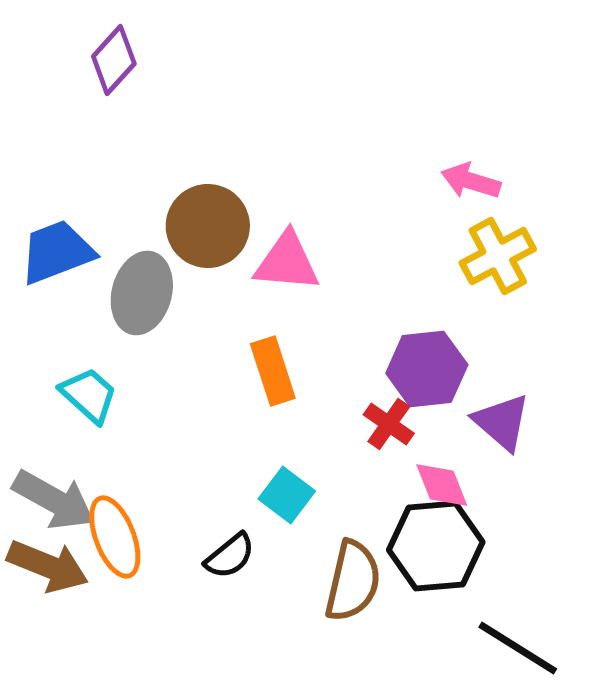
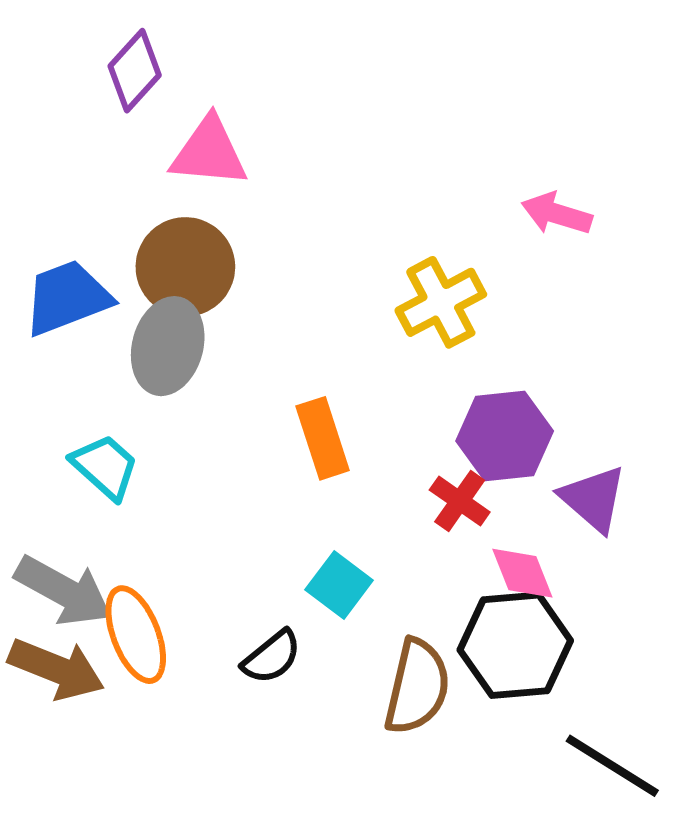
brown circle: (208, 226) -> (185, 267), moved
yellow cross: (498, 256) -> (441, 302), moved
pink triangle: (287, 262) -> (209, 152), moved

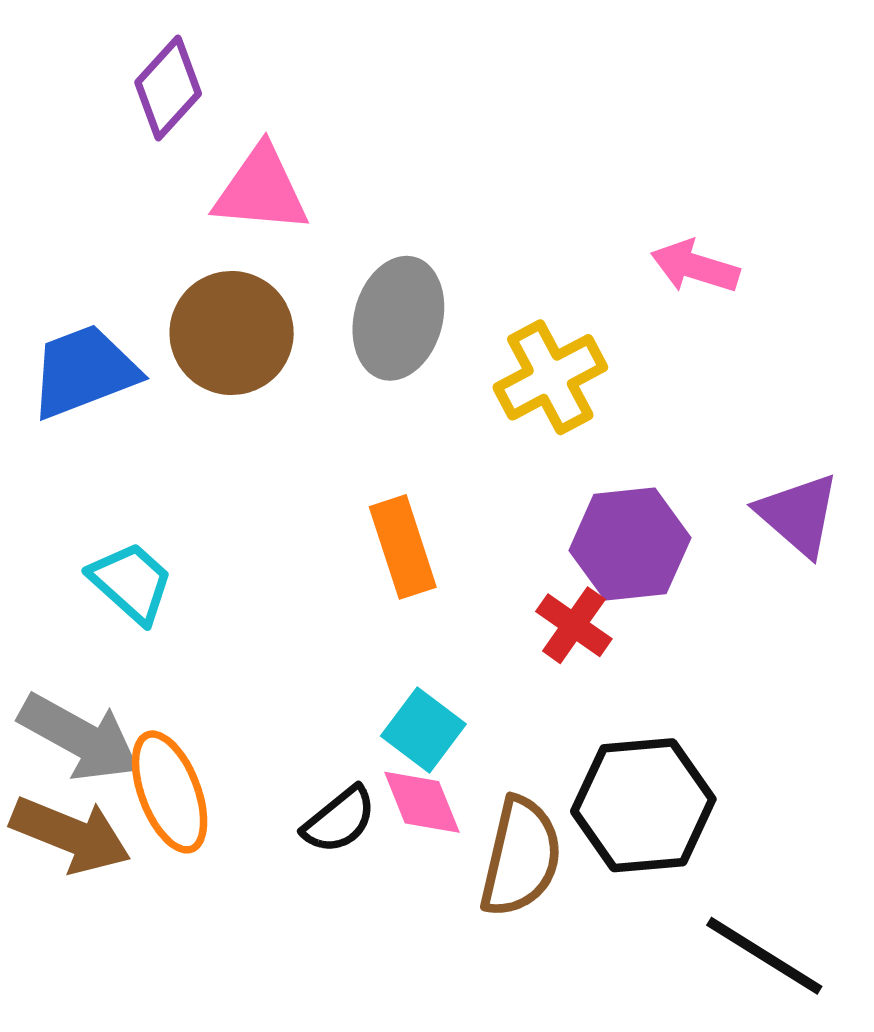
gray ellipse: (168, 346) -> (398, 318), moved
purple triangle: (593, 499) -> (798, 515), moved
pink diamond: (522, 573) -> (422, 802), moved

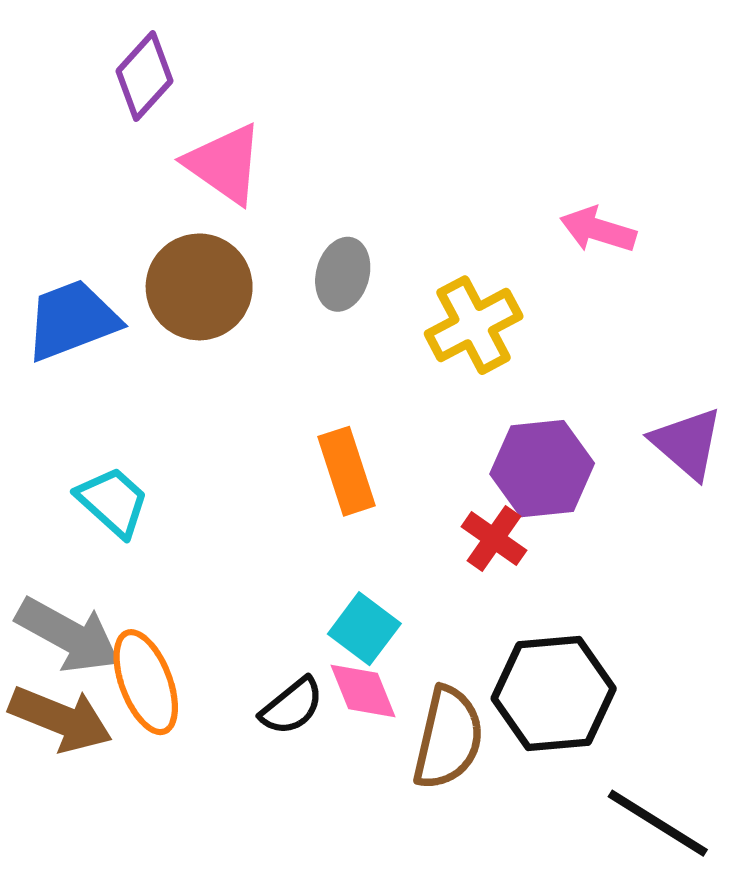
pink triangle: (261, 190) -> (225, 164), turned 30
gray ellipse: (398, 318) -> (343, 274), size x0.7

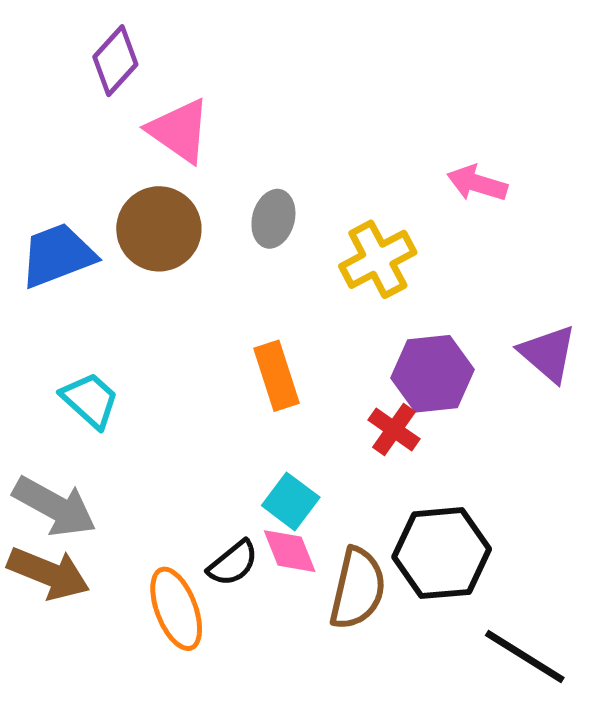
orange ellipse: (146, 682) -> (176, 609), moved

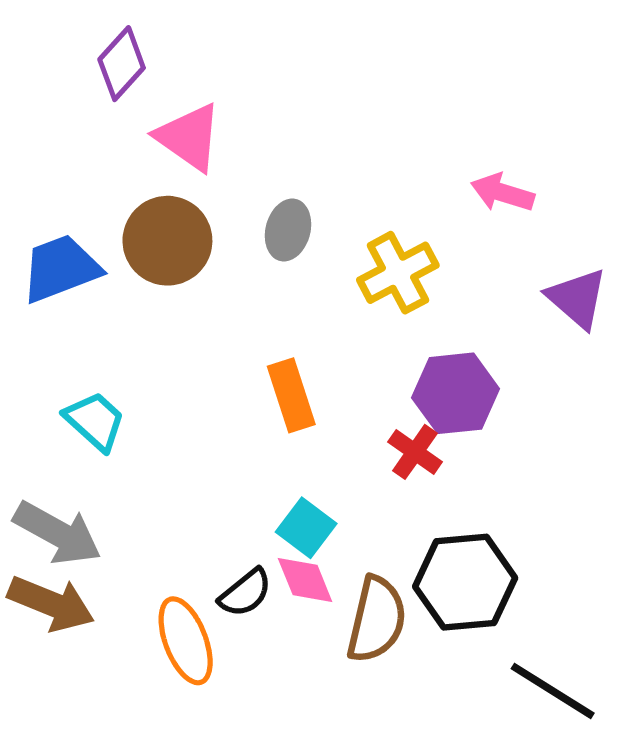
purple triangle: (548, 353) -> (577, 298), moved

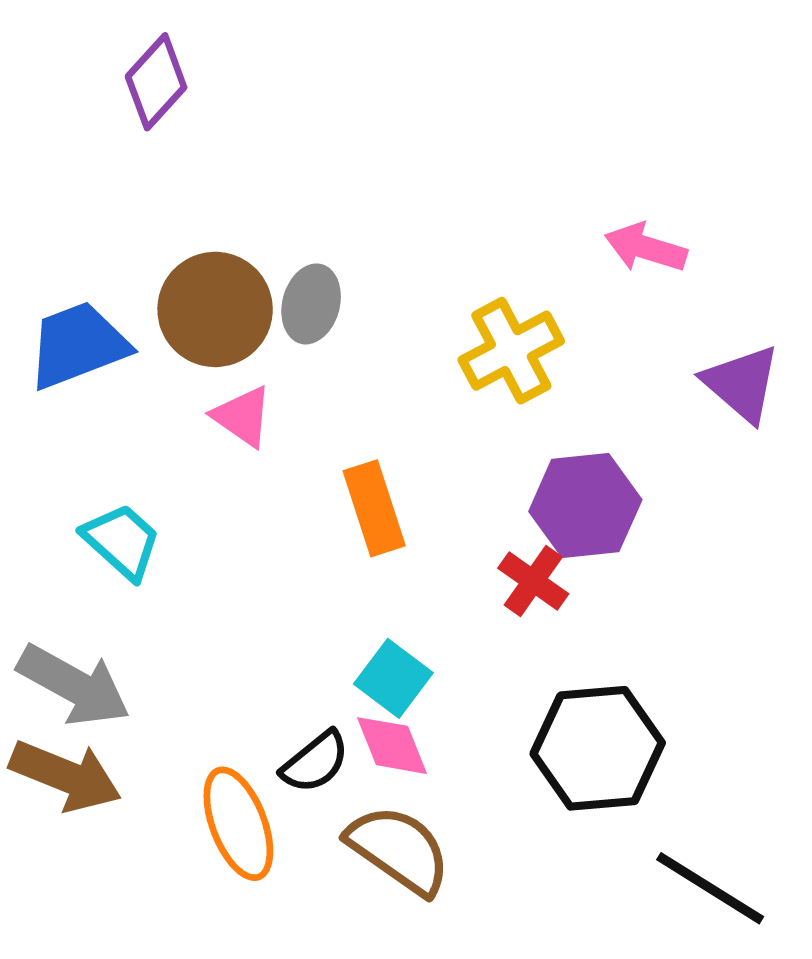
pink triangle: (189, 137) -> (243, 416), moved, size x0.7
gray ellipse: (288, 230) -> (311, 304), moved
brown semicircle: (377, 619) -> (399, 850), moved, turned -68

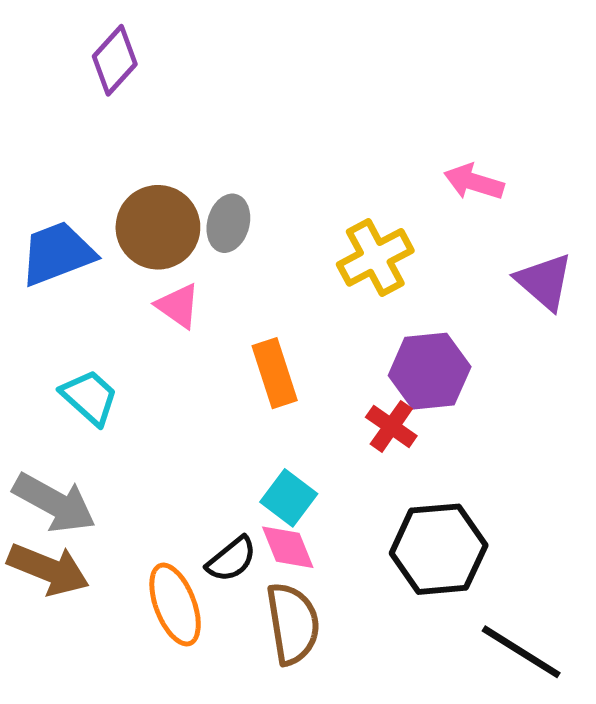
brown semicircle: (399, 850) -> (293, 624), turned 46

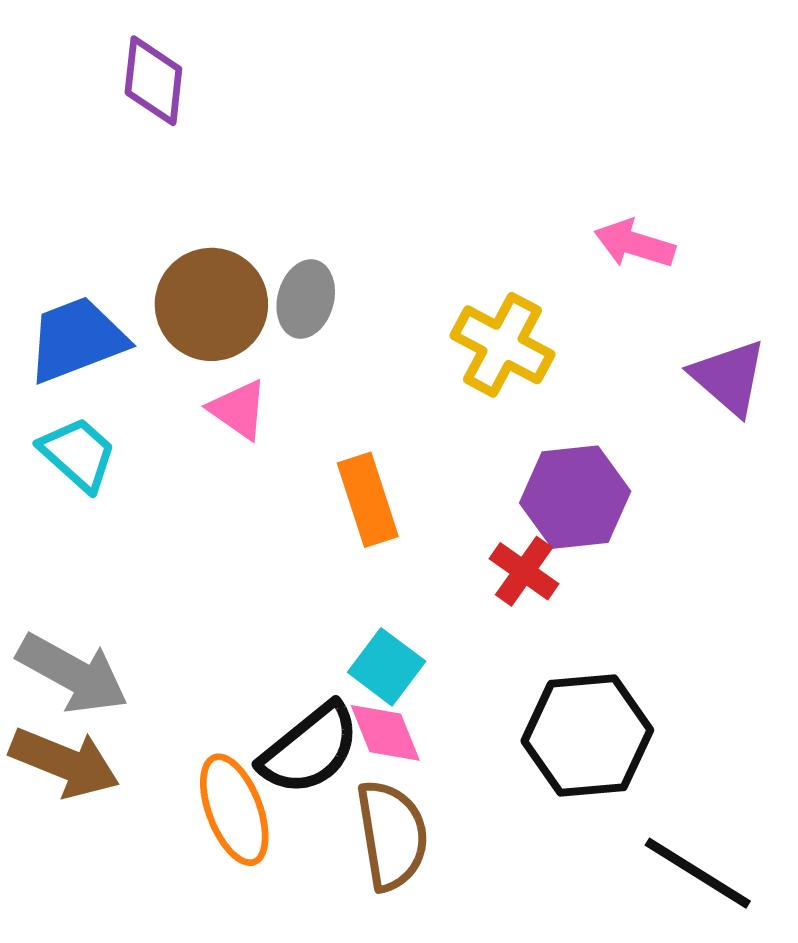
purple diamond: (115, 60) -> (153, 81), turned -36
yellow cross: (375, 257) -> (502, 345), turned -34
cyan trapezoid: (90, 397) -> (78, 454), moved
black semicircle: (231, 559) -> (310, 749), size x1.5

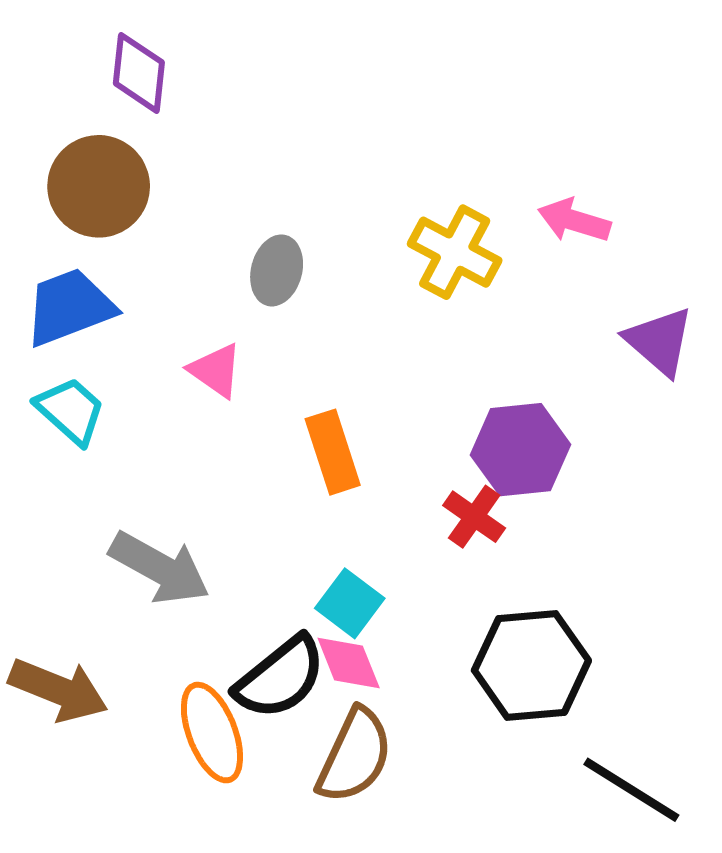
brown circle: (211, 304) -> (99, 186), moved
yellow cross: (502, 345) -> (455, 252), moved
gray arrow: (73, 674) -> (160, 568), moved
brown semicircle: (392, 835) -> (355, 756), turned 34

